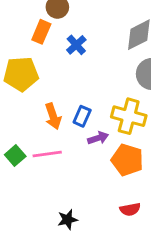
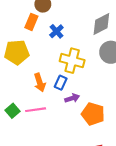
yellow cross: (129, 116) -> (72, 61), moved

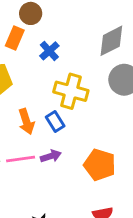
blue rectangle: (61, 83) -> (55, 122), turned -56
purple arrow: (72, 98) -> (51, 156), moved

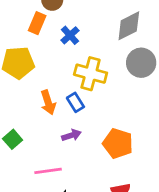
pink line: (21, 159) -> (48, 171), moved

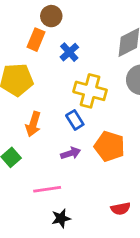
orange arrow: (48, 102) -> (33, 124), moved, turned 35
orange pentagon: (118, 143) -> (109, 146), moved

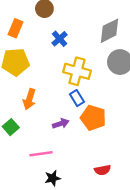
orange rectangle: (36, 40) -> (15, 28), moved
blue rectangle: (75, 120) -> (77, 98), moved

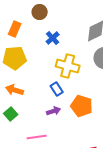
blue rectangle: (77, 98) -> (57, 89), moved
orange arrow: (29, 99) -> (15, 90), moved, turned 90

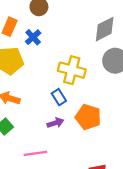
blue cross: (53, 38) -> (33, 37), moved

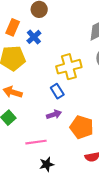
yellow cross: (72, 70) -> (69, 67), turned -30
orange pentagon: (88, 117) -> (82, 127), moved

